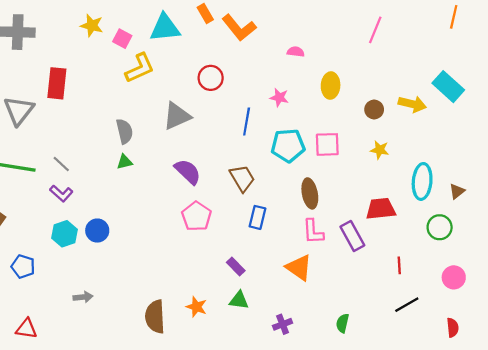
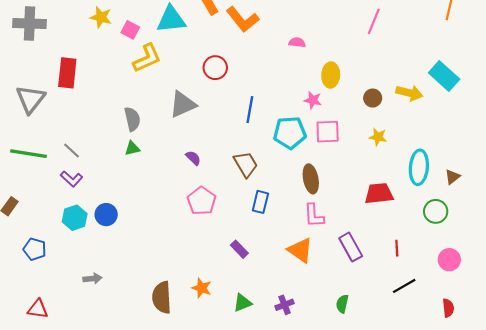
pink star: (279, 98) -> (313, 100), moved
purple semicircle: (188, 172) -> (193, 158), size x0.6
purple rectangle: (352, 236) -> (351, 247), moved
green triangle: (239, 300) -> (243, 303), moved, turned -30

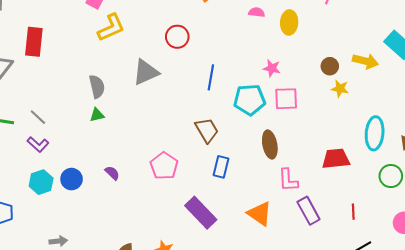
yellow ellipse: (331, 75) -> (289, 22), moved
yellow star: (378, 137) -> (340, 89), moved
purple semicircle: (193, 158) -> (112, 173), moved
pink L-shape: (314, 216) -> (288, 180), moved
purple rectangle: (239, 249) -> (201, 213), size x1.8

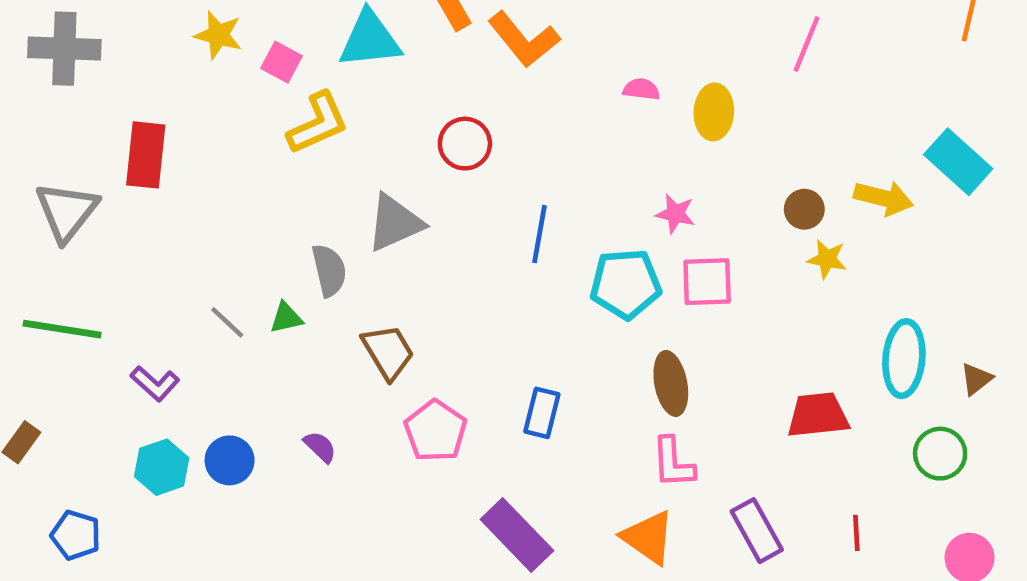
gray semicircle: (97, 87) -> (329, 270), moved
gray line: (38, 117) -> (227, 322), moved
brown trapezoid: (207, 130) -> (388, 352), moved
blue rectangle: (221, 167) -> (542, 413), moved
pink L-shape: (288, 180) -> (673, 463), moved

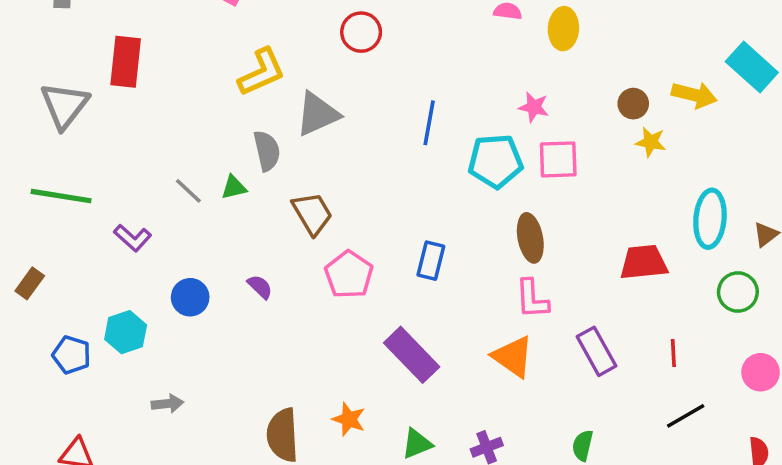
yellow L-shape: (318, 123) -> (262, 72), moved
red circle: (465, 144) -> (361, 32), moved
cyan hexagon: (162, 467) -> (126, 332), moved

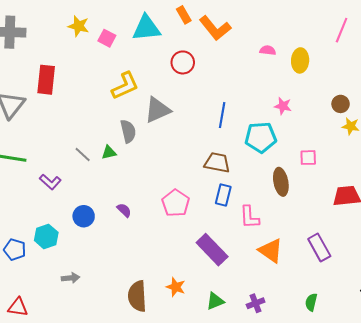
pink square: (558, 159) -> (308, 158), moved, size x0.7
brown trapezoid: (312, 214) -> (217, 163), moved, turned -48
pink L-shape: (532, 299) -> (250, 217), moved

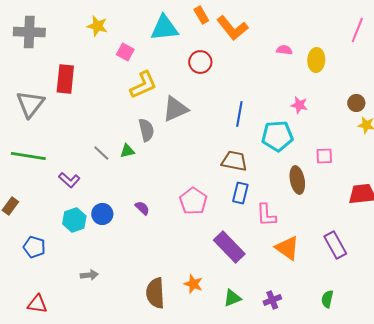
pink square: (107, 38) -> (125, 52), moved
cyan hexagon: (46, 236) -> (74, 220), moved

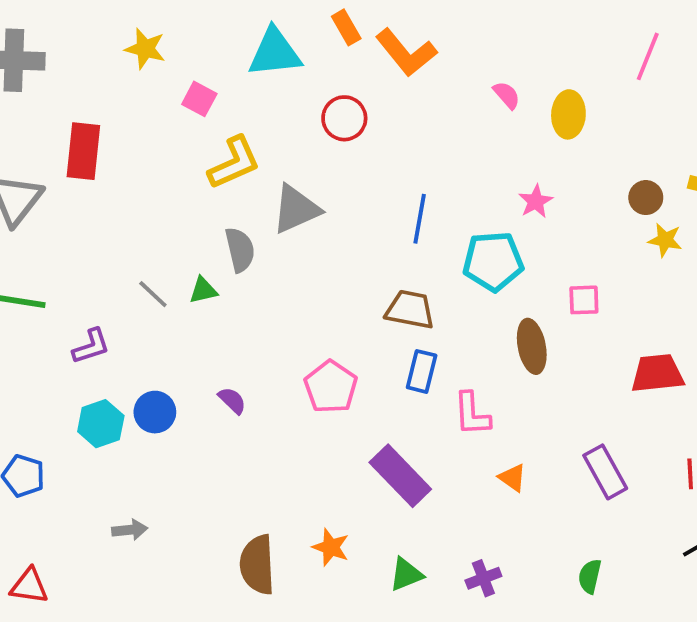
pink semicircle: (284, 50) -> (507, 95), turned 42
pink star: (299, 105) -> (536, 201), turned 30
purple L-shape: (69, 180) -> (91, 346), turned -60
orange triangle: (287, 248) -> (512, 478), size x0.6

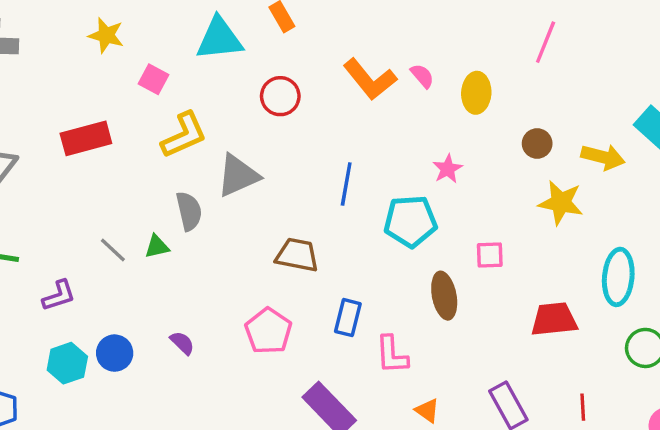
orange L-shape: (406, 53) -> (370, 79), moved
red rectangle: (83, 151) -> (86, 138), moved, turned 69
brown circle: (646, 198) -> (537, 143), moved
yellow star: (665, 240) -> (561, 203), size x1.5
brown trapezoid: (410, 310) -> (297, 255), moved

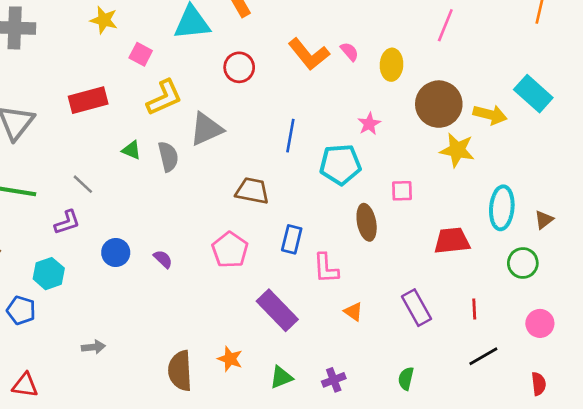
brown circle: (537, 143) -> (439, 104), size x2.0
green triangle: (157, 247) -> (131, 150), moved, turned 36
gray line: (113, 250) -> (83, 184), moved
blue circle: (115, 353) -> (116, 253), moved
cyan hexagon: (67, 363) -> (49, 274), moved

